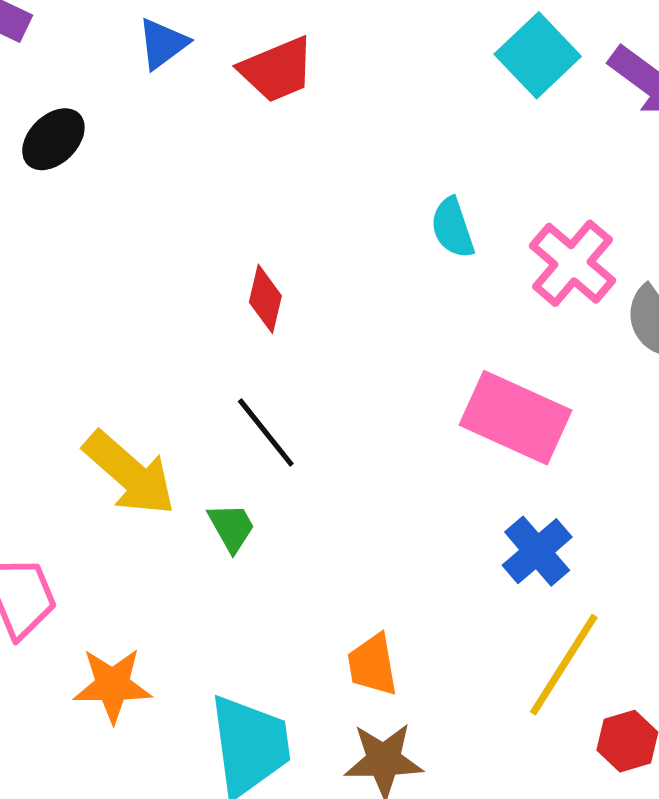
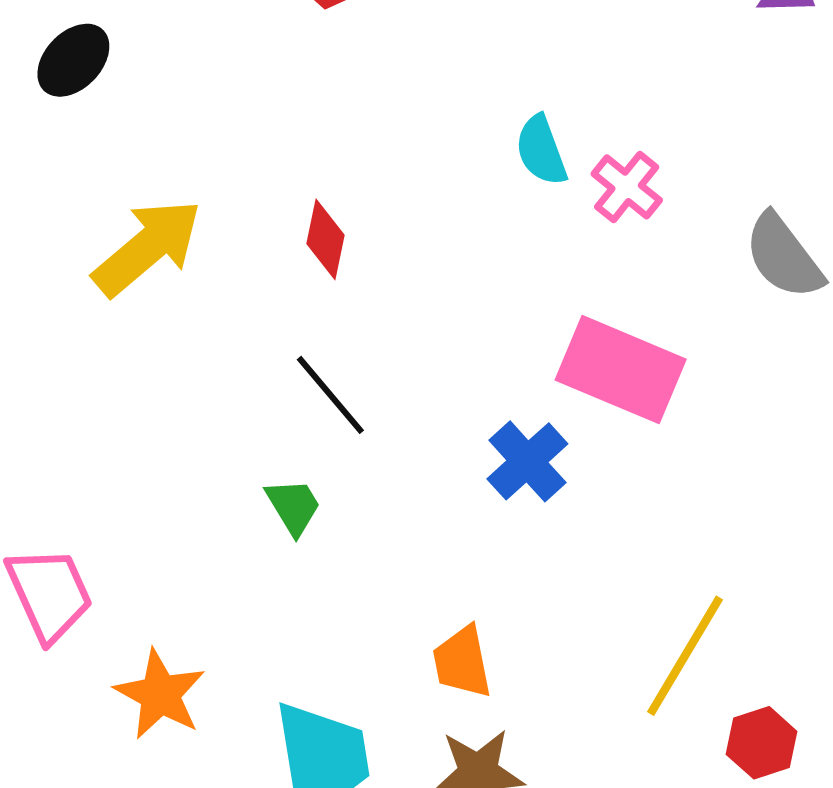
pink cross: (572, 263) -> (627, 187), moved, size x0.7
yellow arrow: (130, 473) -> (147, 247), moved, turned -80
blue cross: (537, 551) -> (527, 461), moved
orange star: (113, 685) -> (160, 694), turned 30

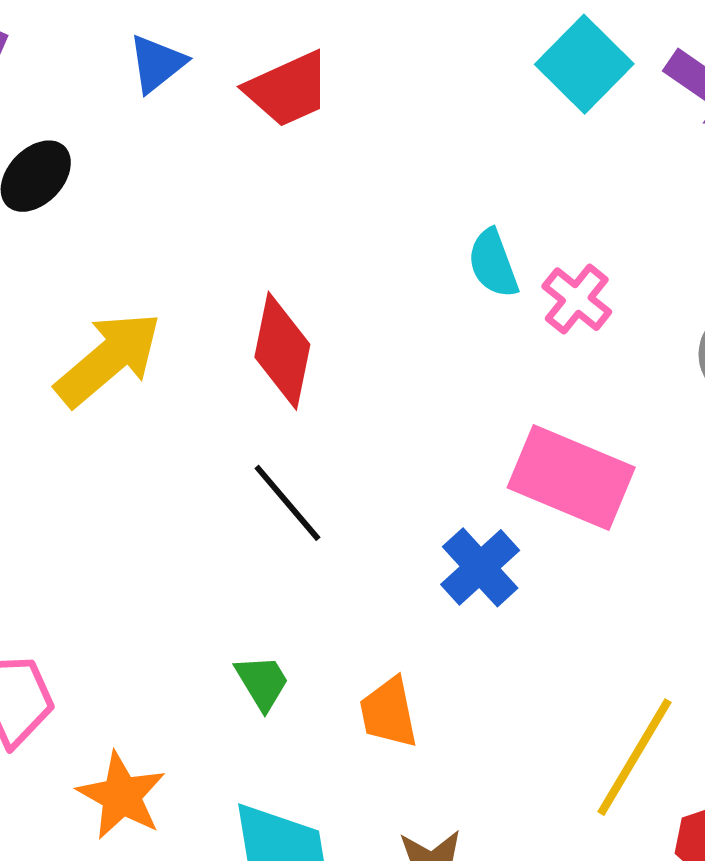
red diamond: (325, 239) -> (282, 351), size x1.5
green trapezoid: (293, 506) -> (262, 682), moved
orange trapezoid: (462, 662) -> (389, 713), moved

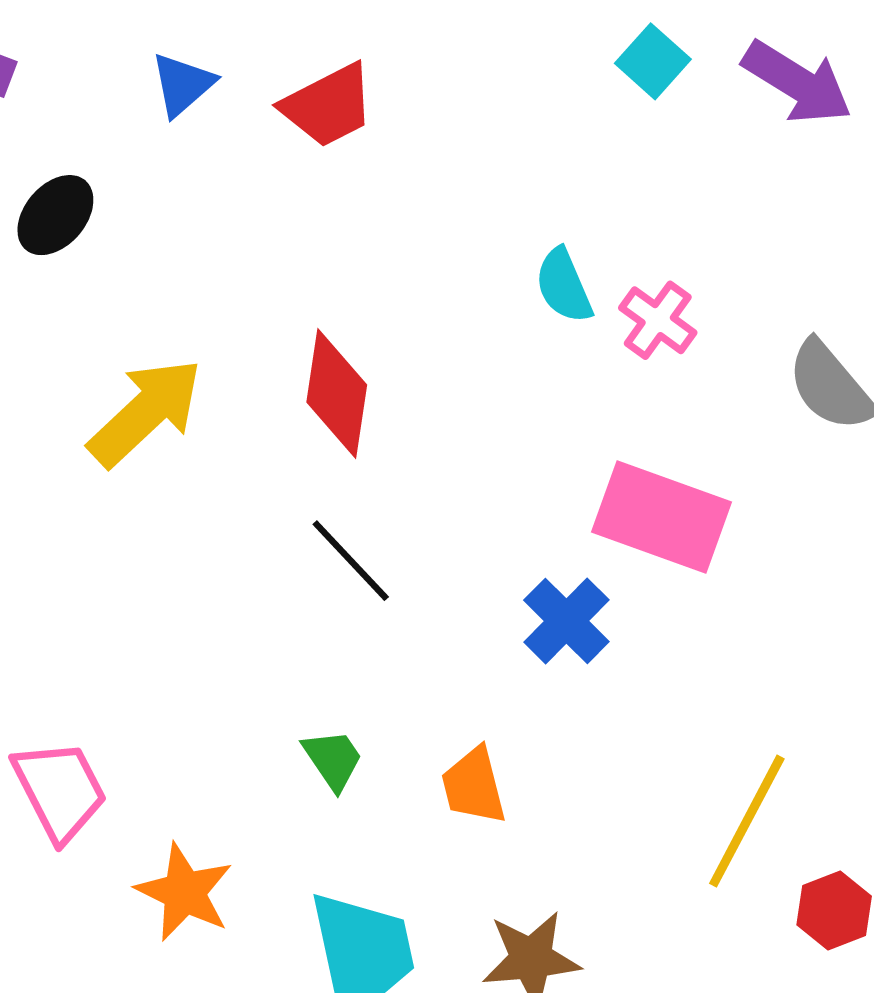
cyan square: (584, 64) -> (653, 61), size x0.7

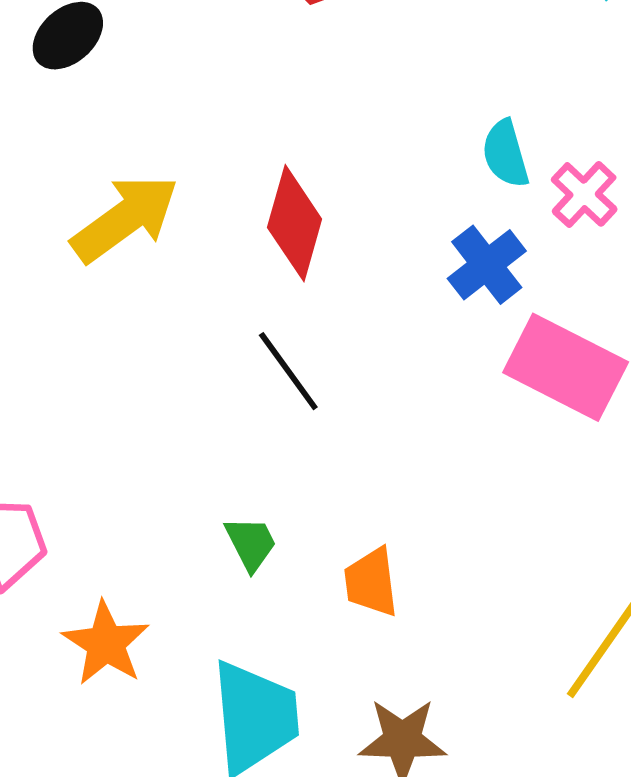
blue cross: (566, 621) -> (487, 265), moved

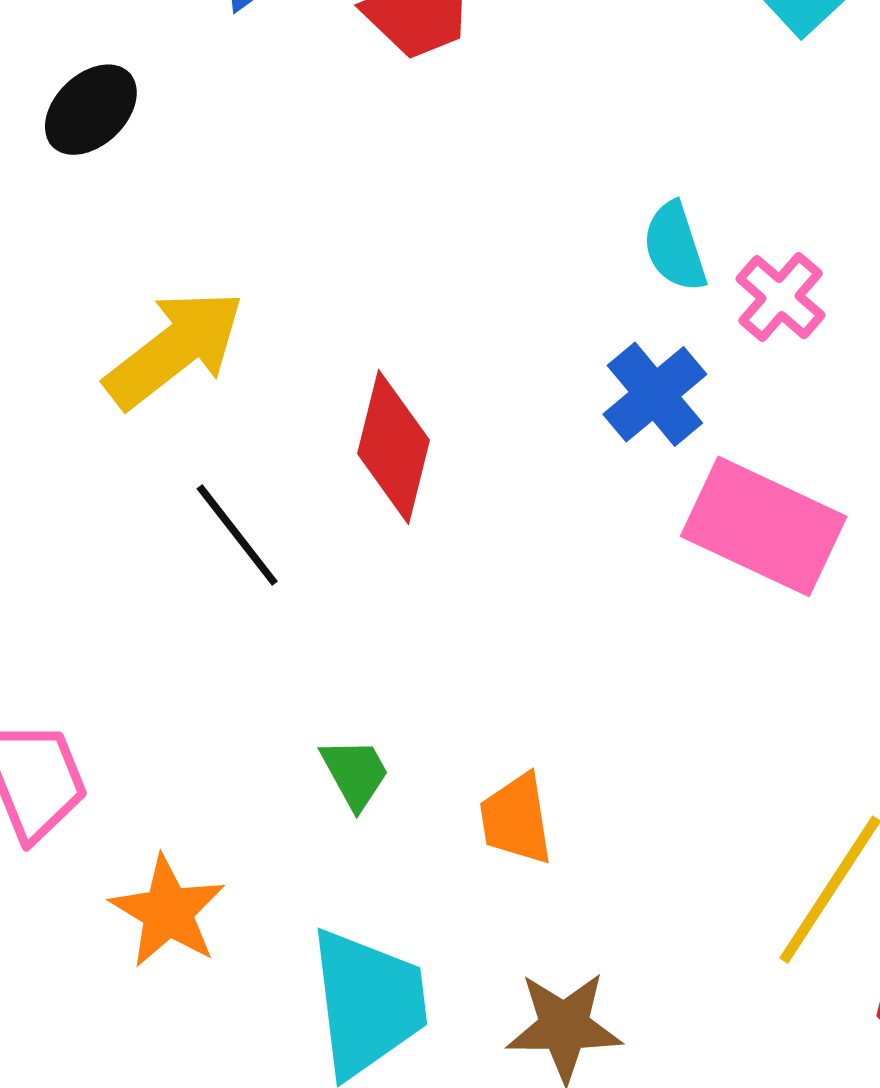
red diamond: (295, 223) -> (394, 447), moved
black line: (288, 371) -> (237, 535), moved

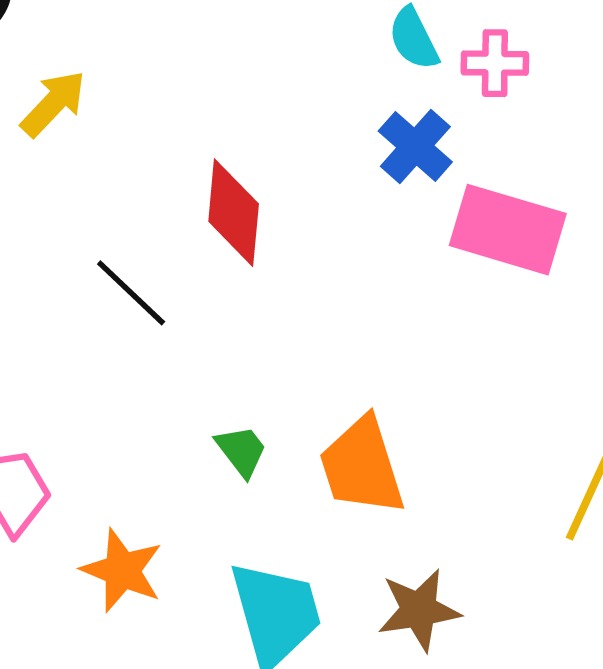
pink cross: (780, 297) -> (495, 63), turned -32
yellow arrow: (174, 349) -> (53, 104), moved, size x0.7
orange trapezoid: (516, 819) -> (362, 466), size x1.5

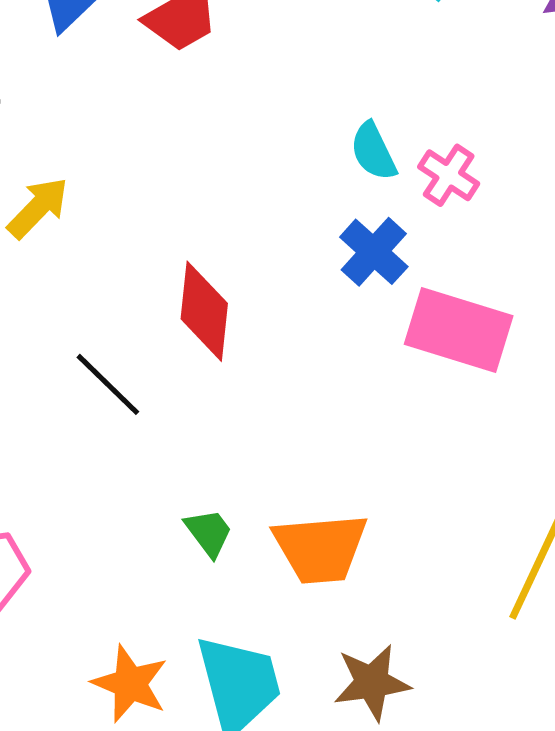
pink cross: (495, 63) -> (449, 175), turned 32
orange trapezoid: (362, 466) -> (320, 548), turned -78
orange star: (122, 570) -> (130, 684), moved

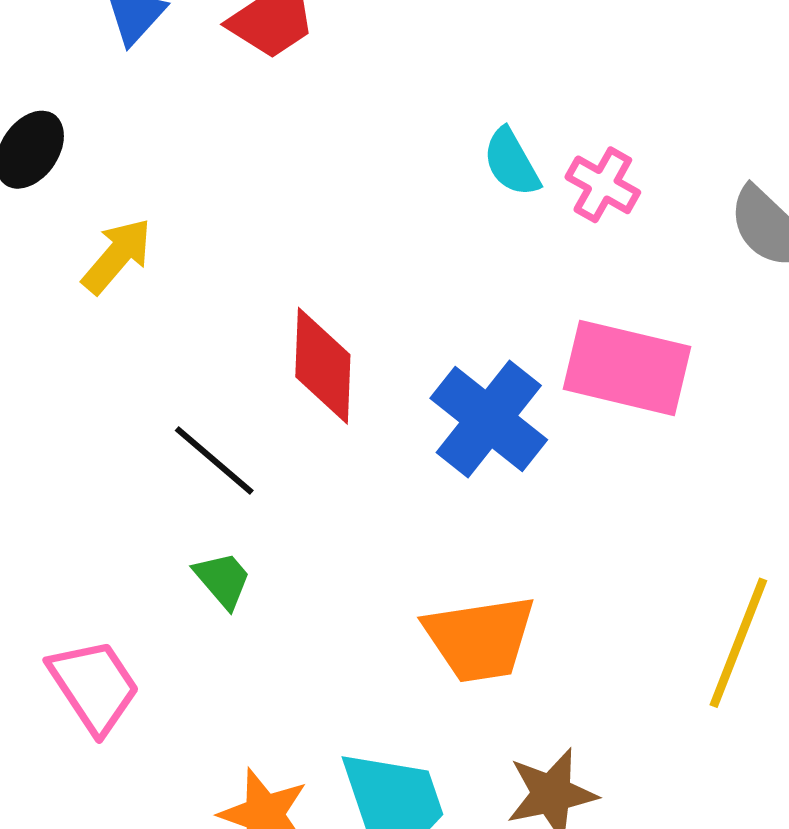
blue cross: (374, 252) -> (489, 419), moved, size x1.4
green trapezoid: (209, 533) -> (223, 580), moved

